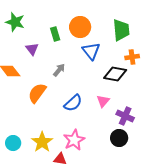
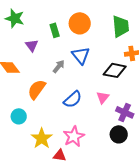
blue triangle: (91, 51) -> (81, 55), moved
cyan circle: (13, 143) -> (19, 116), moved

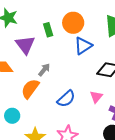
purple triangle: (32, 45) -> (25, 45), size x1.5
blue triangle: (81, 55) -> (83, 46), moved, turned 36
gray arrow: (59, 66) -> (44, 70), moved

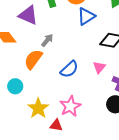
purple triangle: (25, 45) -> (28, 15), turned -30

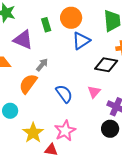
blue semicircle: (69, 69) -> (64, 94), turned -84

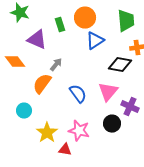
pink triangle: (94, 92) -> (108, 92), size x1.5
black circle: (110, 129) -> (112, 124), moved
pink star: (65, 131) -> (79, 131), turned -30

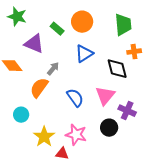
green rectangle: (60, 25) -> (57, 29), turned -32
blue triangle: (95, 41) -> (84, 54), moved
black diamond: (120, 65) -> (117, 69), turned 65

